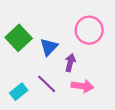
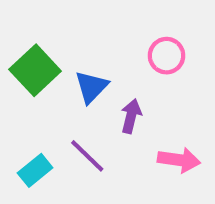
pink circle: (89, 30) -> (167, 56), size x0.7
pink arrow: (82, 86) -> (179, 160), moved

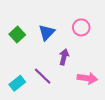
green square: (35, 70) -> (17, 35), size x0.7
blue triangle: (91, 87) -> (47, 33), moved

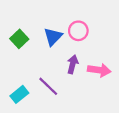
pink circle: (81, 27) -> (78, 31), moved
pink arrow: (87, 78) -> (99, 70), moved

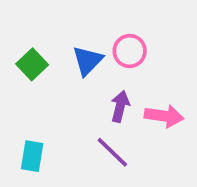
purple line: (48, 86) -> (112, 152), moved
cyan rectangle: (19, 94) -> (32, 156), turned -42

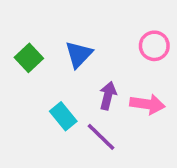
pink circle: (130, 51) -> (154, 46), moved
cyan rectangle: (32, 156) -> (63, 116), moved, turned -48

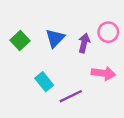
purple arrow: (108, 96) -> (84, 43), moved
purple line: (101, 137) -> (71, 96), turned -70

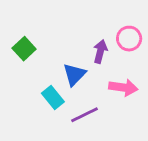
blue triangle: (55, 38) -> (74, 74), moved

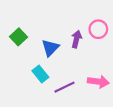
blue triangle: (74, 74) -> (50, 48), moved
pink arrow: (123, 87) -> (98, 82), moved

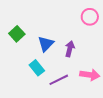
pink circle: (98, 29) -> (90, 17), moved
purple arrow: (76, 39) -> (70, 49), moved

